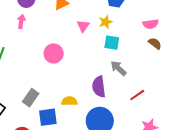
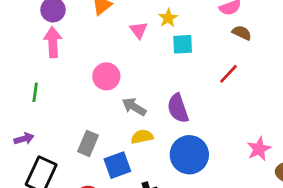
pink arrow: (21, 21) -> (53, 42), size x1.5
gray arrow: (118, 68) -> (134, 107), moved
red line: (137, 95) -> (229, 74), moved

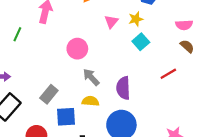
cyan square: (183, 44) -> (141, 42), turned 35
green line: (35, 92) -> (17, 34), moved

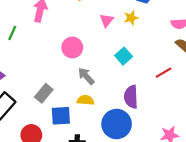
cyan square: (141, 42) -> (124, 56), moved
purple semicircle: (123, 88) -> (131, 97), moved

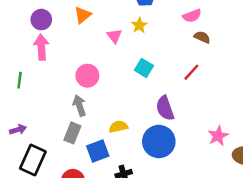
gray arrow: (86, 76) -> (79, 106), moved, turned 42

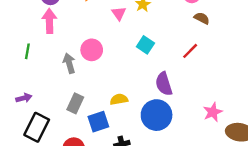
gray arrow: (79, 106) -> (69, 63), moved

